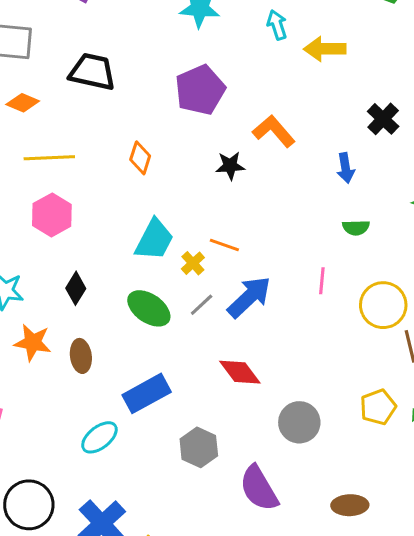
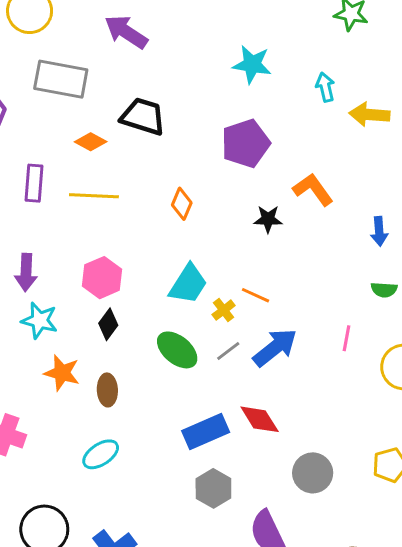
orange diamond: (23, 103) -> (91, 142), moved
pink hexagon: (52, 215) -> (102, 278), moved
blue rectangle: (147, 393) -> (206, 431), moved
cyan ellipse: (99, 437) -> (101, 454), moved

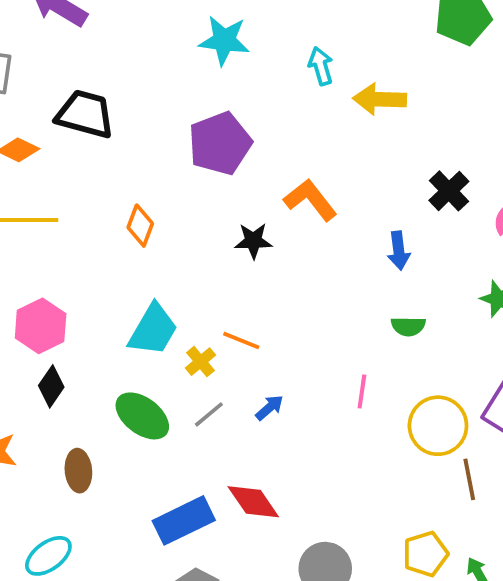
blue arrow: (275, 348) -> (269, 408), size x0.5
brown ellipse: (107, 390) -> (78, 471), moved

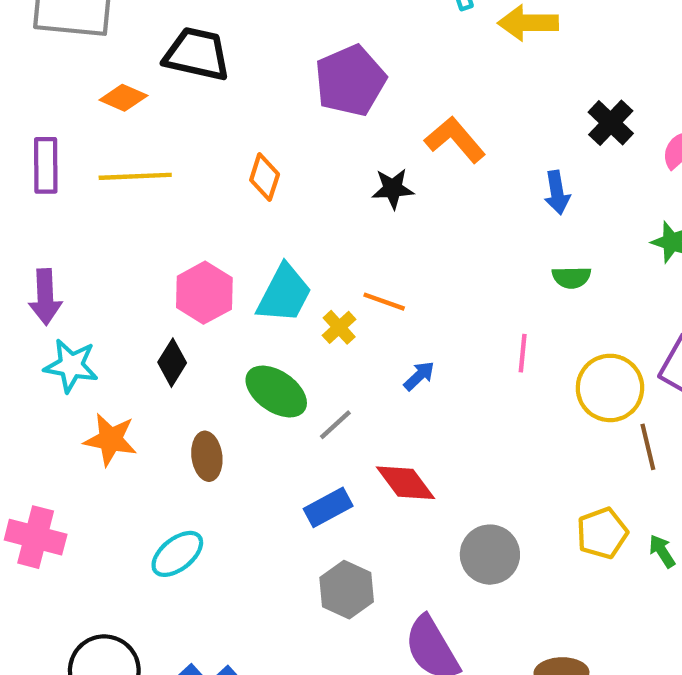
pink hexagon: (41, 326) -> (204, 293), moved
gray line: (209, 414) -> (335, 425), moved
blue rectangle: (184, 520) -> (328, 507), size x0.7

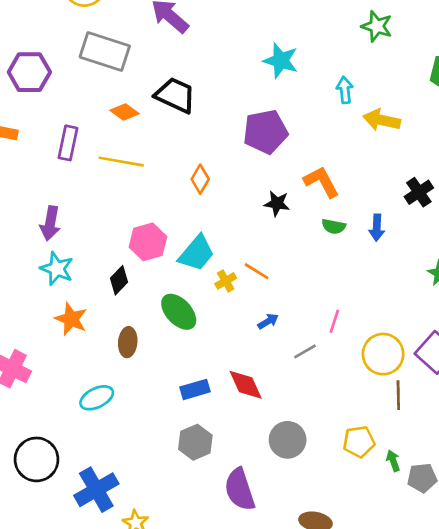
green semicircle: (572, 277) -> (334, 226), moved
gray line: (335, 425) -> (305, 351), moved

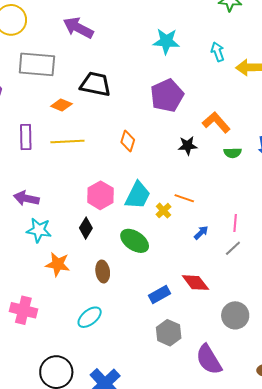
purple arrow: (50, 223) -> (26, 198), turned 105
pink line: (334, 321) -> (235, 223), moved

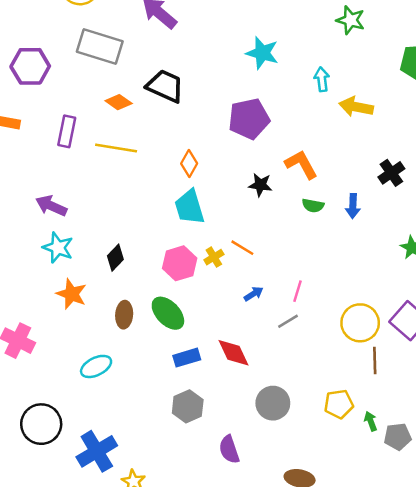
pink hexagon: (100, 195) -> (180, 263), moved
cyan trapezoid: (138, 195) -> (189, 207), moved, turned 124
green ellipse: (135, 241) -> (168, 313), moved
purple semicircle: (209, 360) -> (229, 449), size x0.7

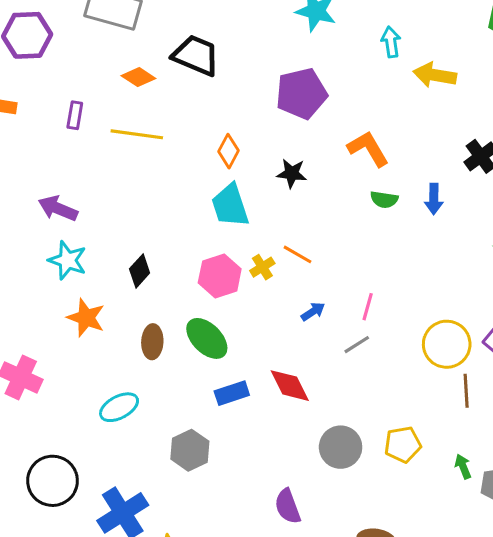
purple rectangle: (67, 131) -> (75, 115), size x0.7
black star: (260, 185) -> (292, 173), moved
yellow pentagon: (339, 404) -> (403, 444), moved
gray hexagon: (188, 406) -> (190, 450), moved

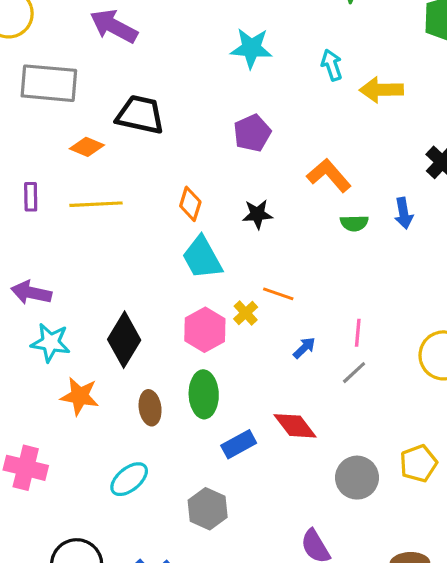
purple pentagon: (301, 94) -> (252, 133), size x0.7
black diamond: (140, 271) -> (124, 340), size x1.6
green ellipse: (207, 338) -> (204, 394), turned 54

